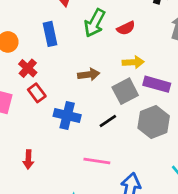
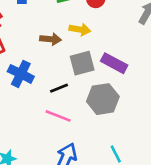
yellow arrow: (133, 62) -> (80, 30), moved
pink line: (97, 161) -> (58, 116), moved

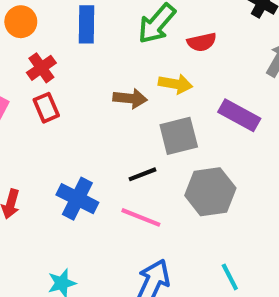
purple rectangle: (114, 63) -> (239, 115), moved
blue cross: (21, 74) -> (77, 199), moved

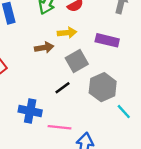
pink line: (141, 217) -> (60, 127), moved
cyan line: (230, 277) -> (124, 112), moved

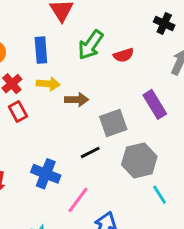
yellow arrow: (67, 33) -> (48, 84), moved
purple rectangle: (107, 40) -> (155, 104), turned 35
pink line: (60, 127) -> (78, 200), turned -70

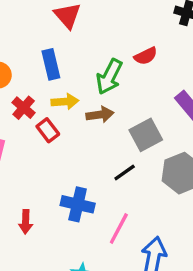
green arrow: (91, 45) -> (109, 77), moved
red rectangle: (18, 112) -> (48, 130), moved

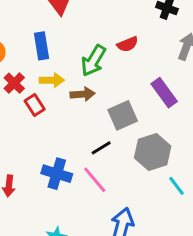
pink line: (119, 229) -> (95, 180), moved, turned -72

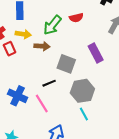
gray square: (123, 115) -> (66, 64), turned 36
cyan line: (177, 186) -> (84, 114), moved

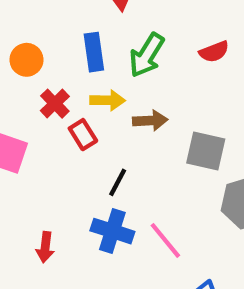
green arrow: (52, 25) -> (147, 55), moved
black line: (49, 83) -> (118, 182), moved, turned -32

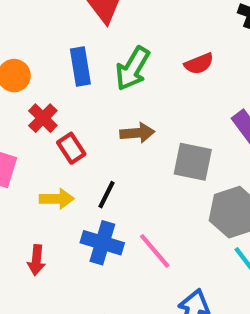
yellow arrow: (108, 100) -> (57, 199), moved

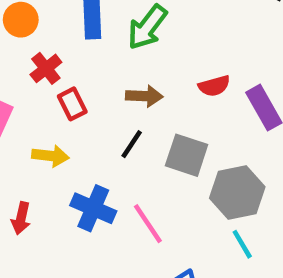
red semicircle: (199, 64) -> (214, 86), moved
gray square: (193, 162) -> (187, 155), moved
black line: (107, 195) -> (132, 144), moved

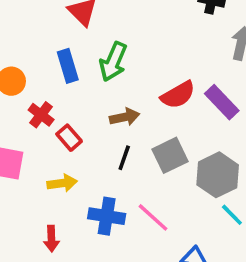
red semicircle: (214, 86) -> (178, 95), size x1.4
gray square: (187, 155) -> (170, 155), turned -30

